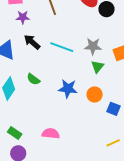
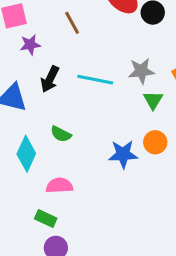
black arrow: (32, 42) -> (50, 79), turned -96
blue star: (68, 89) -> (123, 154), moved
pink semicircle: (51, 134) -> (59, 186), moved

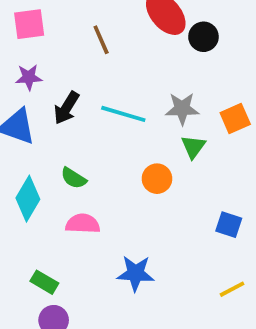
purple star: (30, 45) -> (29, 77), moved
orange circle: (155, 142) -> (157, 179), moved
blue star: (123, 154) -> (135, 273), moved
pink semicircle: (59, 186) -> (83, 224), moved

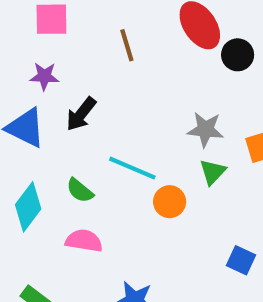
cyan line: (123, 114) -> (132, 168), moved

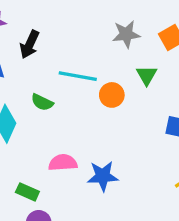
green triangle: (213, 172) -> (147, 75), moved
pink semicircle: (84, 241) -> (63, 163), moved

